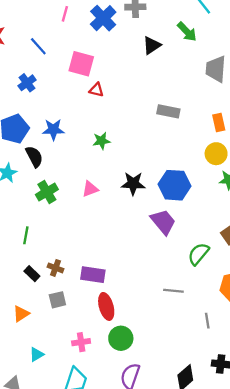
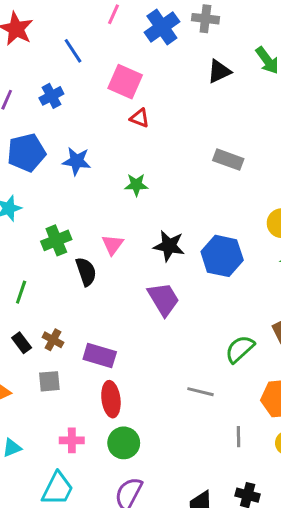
black semicircle: (34, 157) -> (86, 272), moved
pink triangle: (90, 189) -> (113, 245), turned -42
purple trapezoid: (163, 222) -> (163, 299), moved

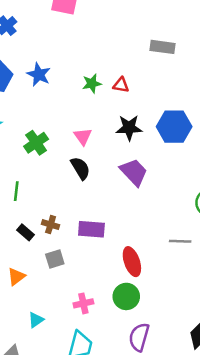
red triangle: (140, 118) -> (121, 85), moved
blue star: (77, 161) -> (39, 74), turned 30
black semicircle: (86, 272) -> (80, 168), moved
red ellipse: (111, 399) -> (132, 262), moved

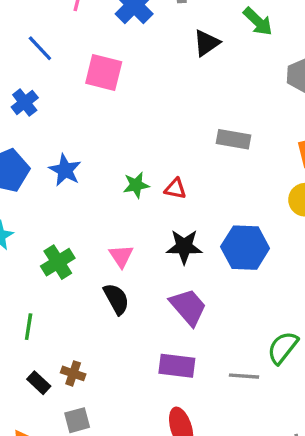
purple rectangle: (91, 229) -> (177, 366), moved
gray line: (180, 241) -> (244, 376), moved

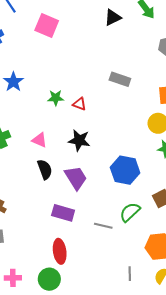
blue hexagon: (245, 248) -> (125, 170), moved
pink triangle: (121, 256) -> (40, 140), turned -42
black semicircle: (116, 299) -> (45, 169), moved

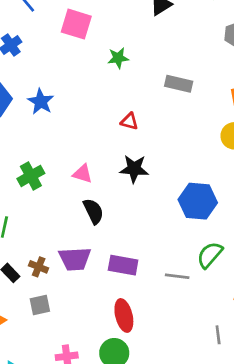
green star: (56, 98) -> (118, 58), moved
purple trapezoid: (76, 178) -> (75, 259), moved, turned 125

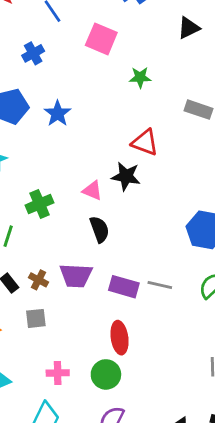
red triangle: (129, 121) -> (145, 142), size x1.5
black star: (134, 169) -> (126, 176), moved
green cross: (31, 176) -> (40, 204), moved
gray line: (177, 276) -> (160, 285), moved

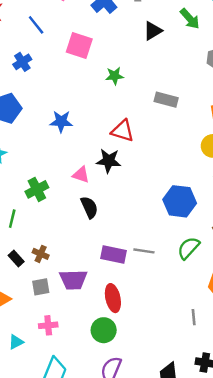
blue star: (58, 113) -> (61, 121), moved, turned -30
purple trapezoid: (76, 276) -> (73, 280), moved
pink cross: (58, 373) -> (48, 325), moved

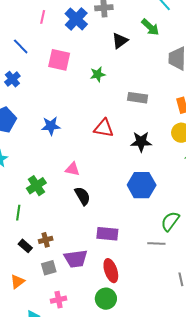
green star: (115, 76) -> (98, 74), moved
black star: (109, 161) -> (141, 142), moved
blue hexagon: (180, 201) -> (142, 185), moved
gray line: (144, 251) -> (156, 244), moved
brown cross: (41, 254) -> (46, 240), turned -32

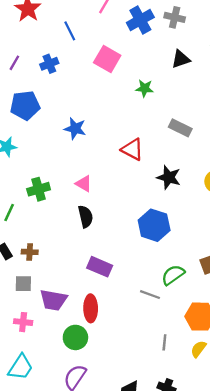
purple trapezoid: (76, 259) -> (53, 300), moved

